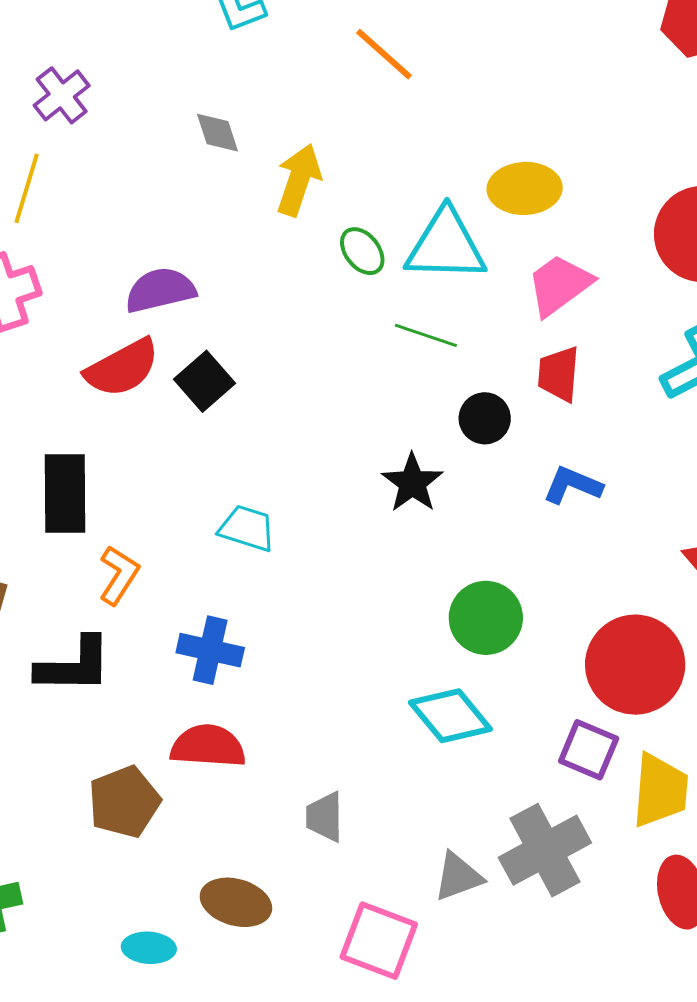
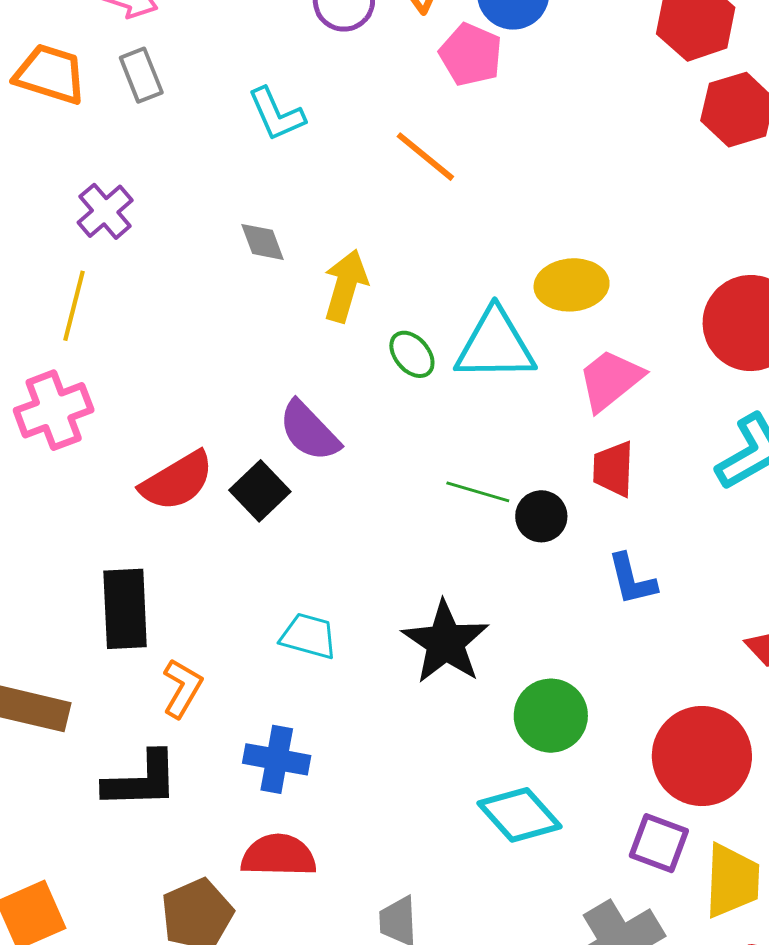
purple semicircle: (160, 290) -> (309, 431), moved, turned -118
green line: (426, 335) -> (478, 492), moved
black star: (412, 483) -> (445, 642), moved, size x1.4
blue L-shape: (573, 485) -> (632, 579), turned -124

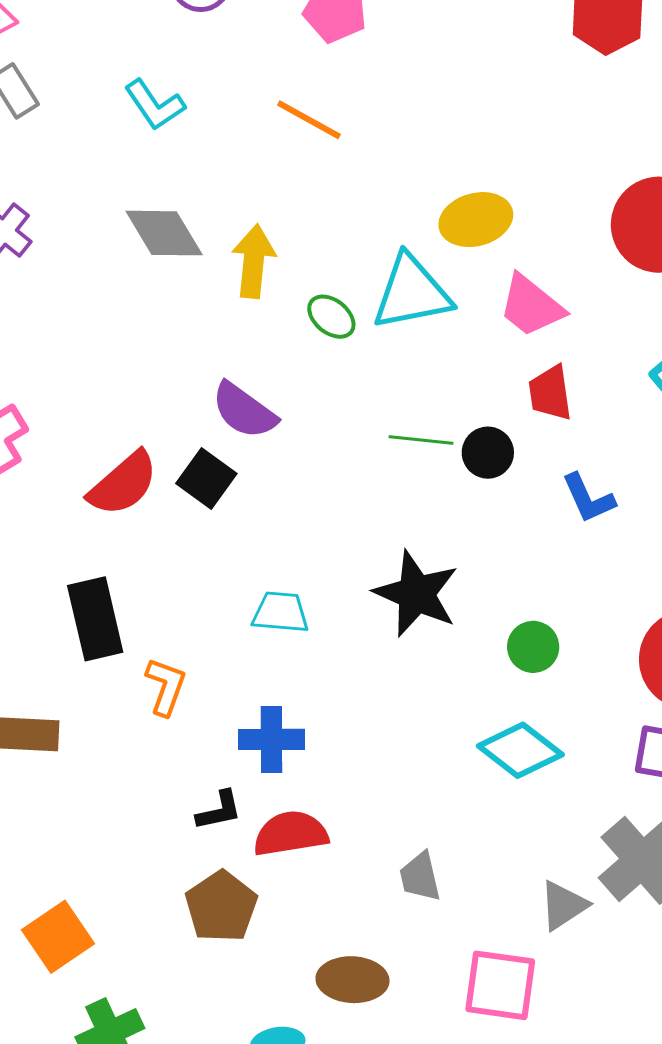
gray diamond: (262, 242) -> (164, 233), size x1.6
pink trapezoid: (610, 380) -> (531, 306), turned -92
green circle: (551, 716) -> (533, 647), size x0.7
black L-shape: (141, 780) -> (219, 811), moved, size x0.6

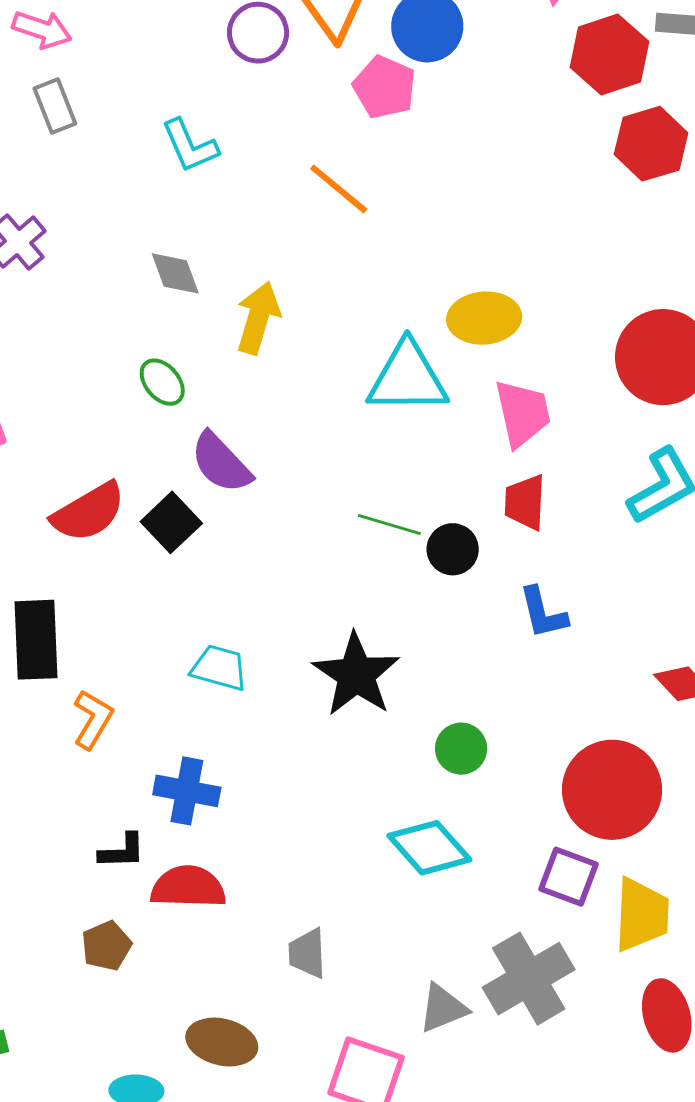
gray diamond: (164, 233) -> (175, 273), size x0.7
pink trapezoid: (531, 306) -> (522, 413), turned -152
green ellipse: (331, 317) -> (162, 382), moved
brown pentagon: (221, 906) -> (106, 946), size x0.7

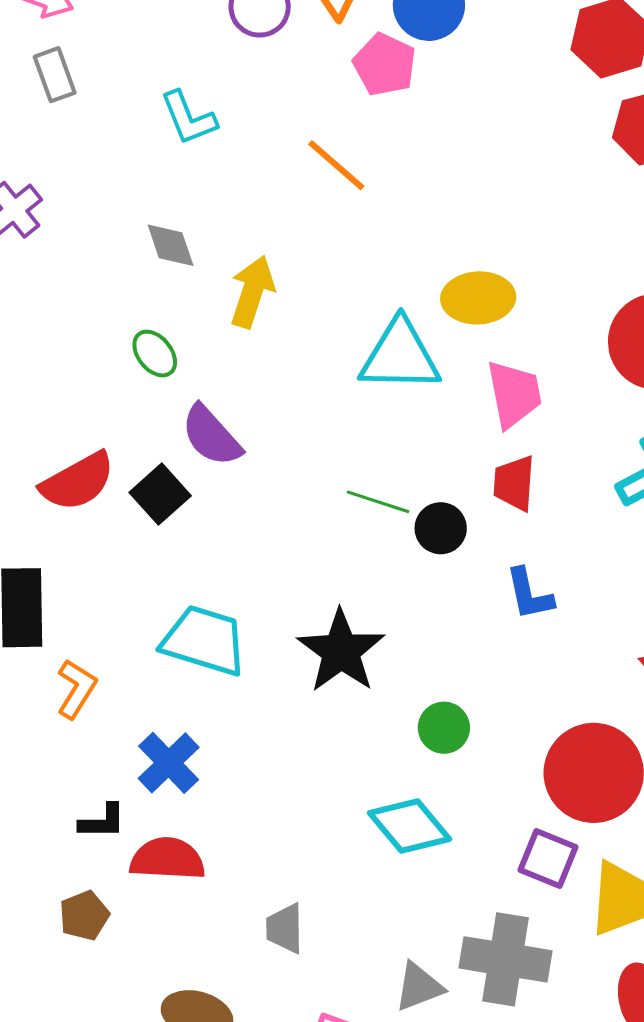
cyan trapezoid: (219, 668) -> (204, 641), size x1.5
blue cross: (187, 791) -> (169, 763), turned 34
gray cross: (529, 979) -> (505, 959), turned 38

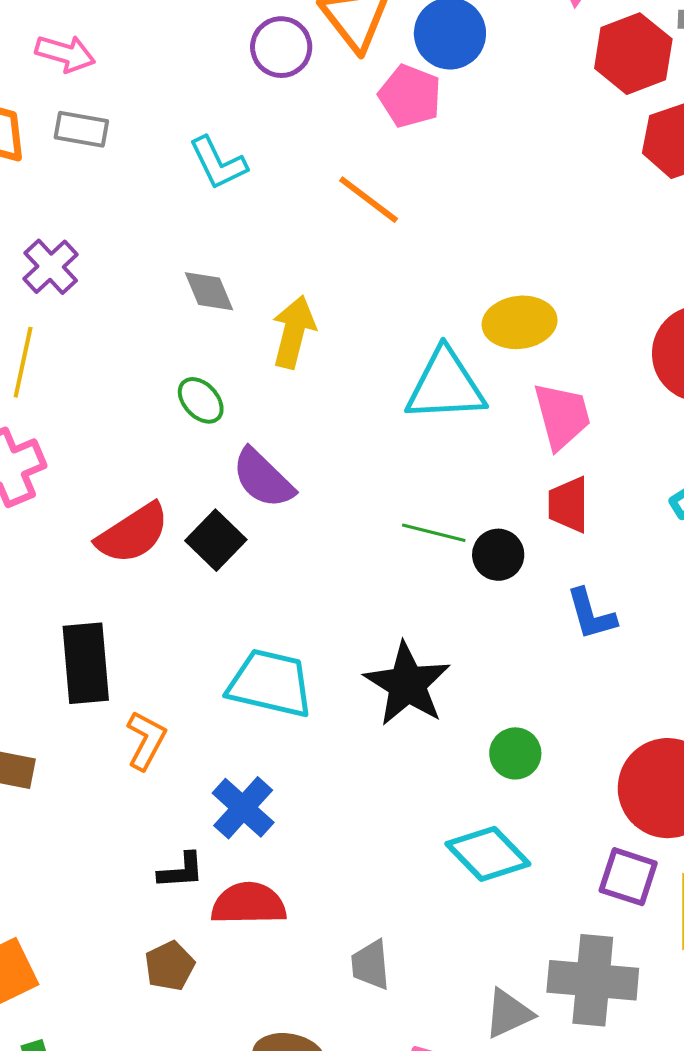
gray rectangle: (55, 75) -> (81, 129), turned -56

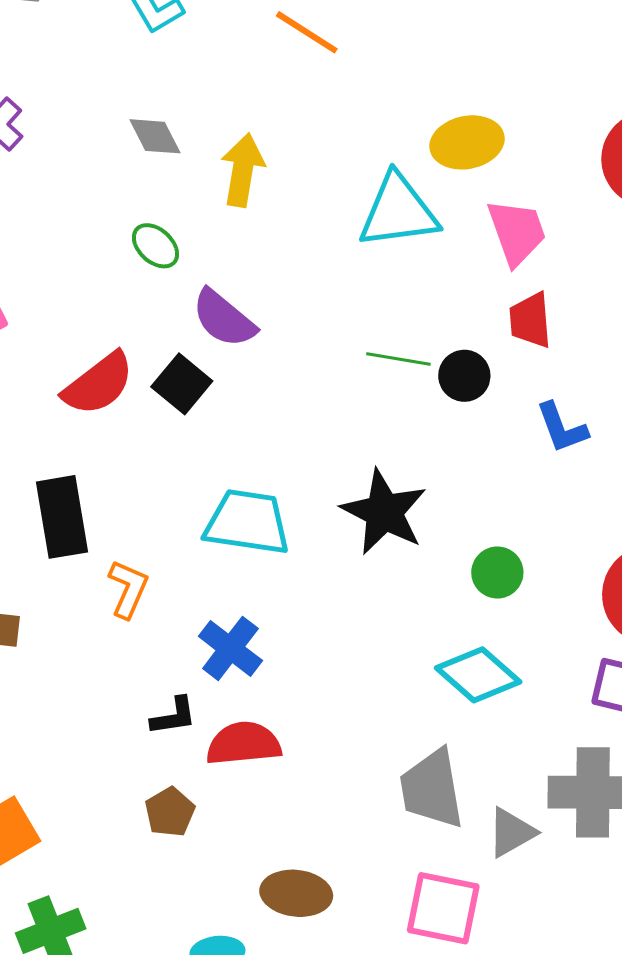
gray trapezoid: (371, 965) -> (432, 789), moved, size x1.6

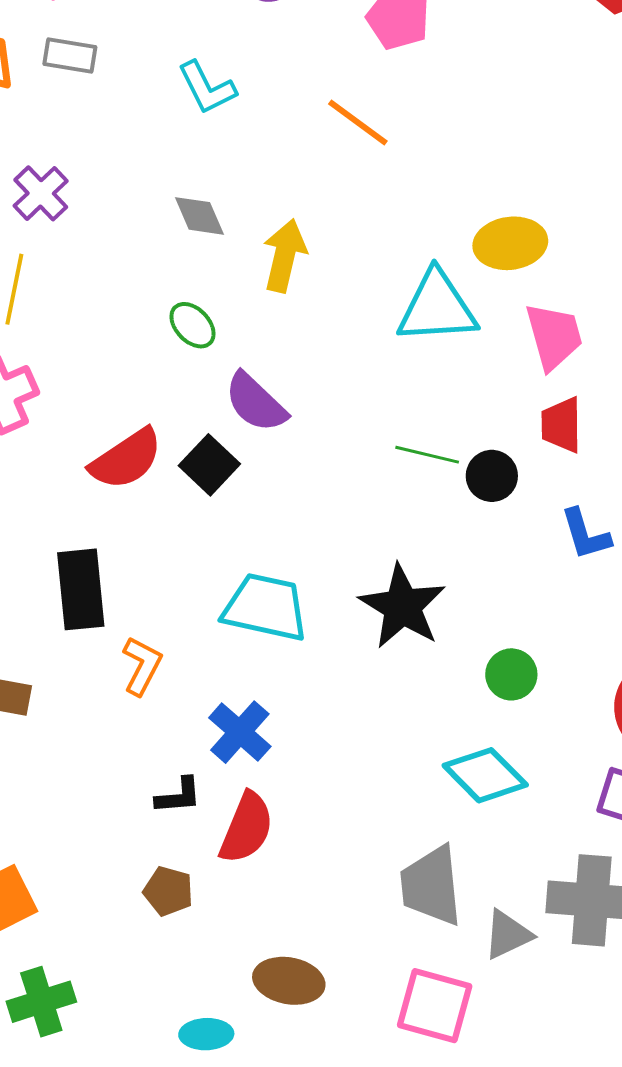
red semicircle: (244, 744) -> (247, 828), turned 114
brown pentagon: (170, 812) -> (168, 891), turned -30

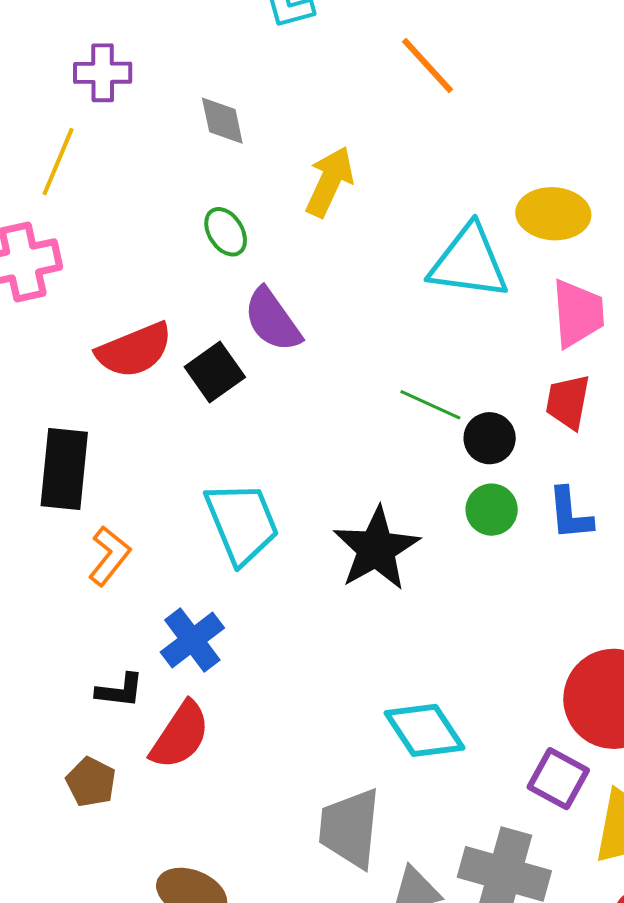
purple cross: (41, 193) -> (103, 73), turned 32
gray diamond: (199, 216) -> (222, 121), moved
cyan trapezoid: (265, 607) -> (242, 523), turned 44
green circle: (511, 674) -> (492, 510), moved

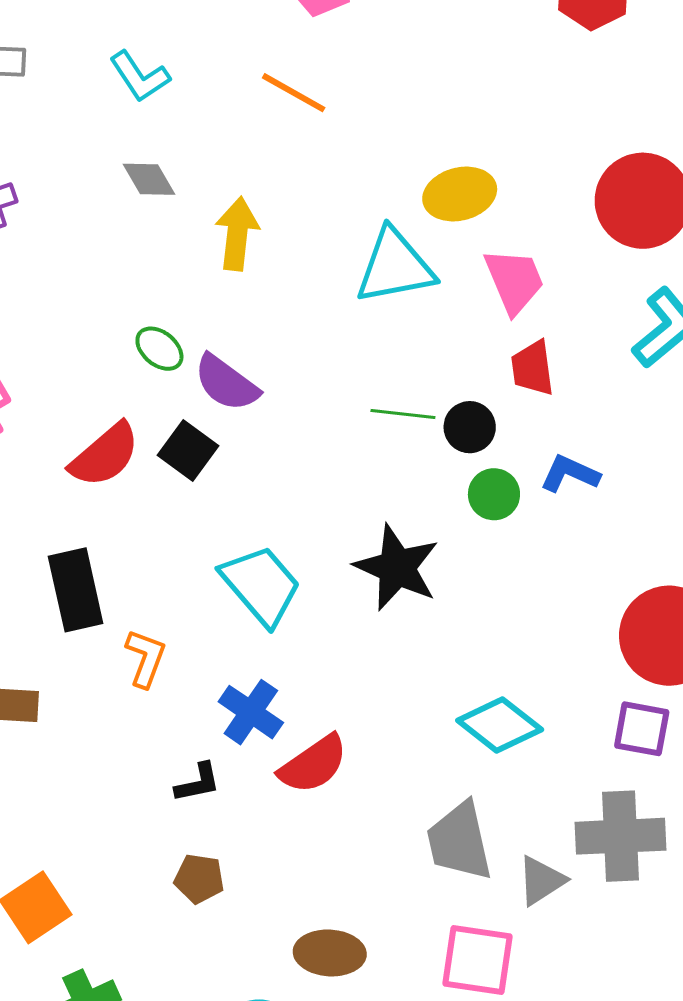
gray diamond: (222, 121) -> (149, 179), moved
green ellipse: (226, 232) -> (159, 349), moved
blue L-shape: (570, 514) -> (570, 474), turned 138
red semicircle: (180, 735) -> (313, 764), moved, turned 40

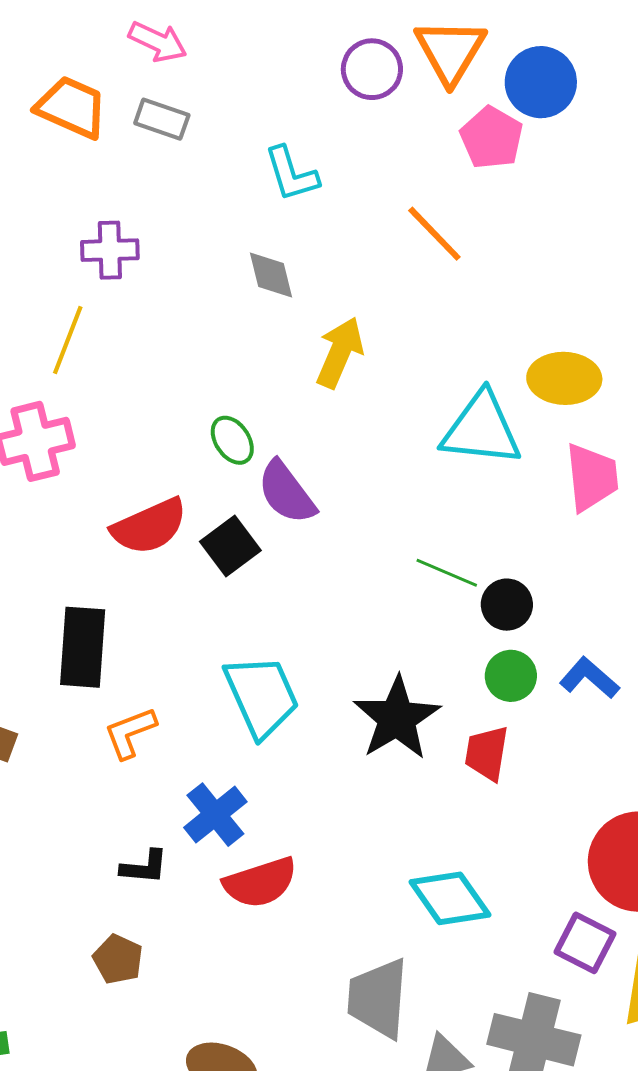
red trapezoid: (533, 368) -> (487, 753), moved
orange L-shape: (146, 658) -> (130, 733), turned -148

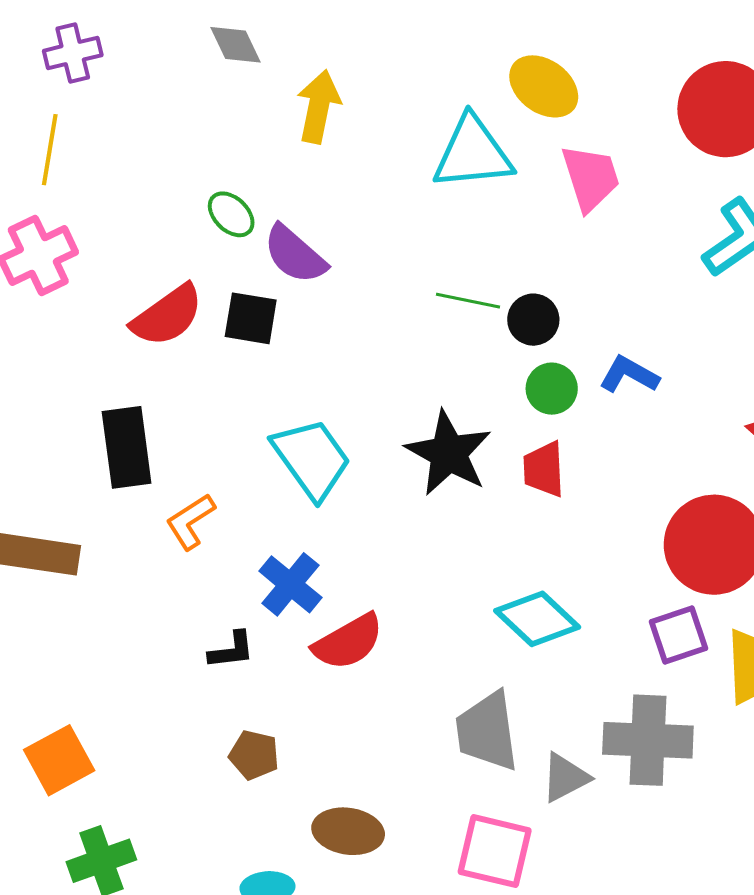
yellow ellipse: (564, 378) -> (544, 86), turned 46
black square: (230, 546) -> (251, 318), turned -32
purple square: (585, 943) -> (678, 635), turned -34
brown pentagon: (118, 959) -> (254, 755), moved

